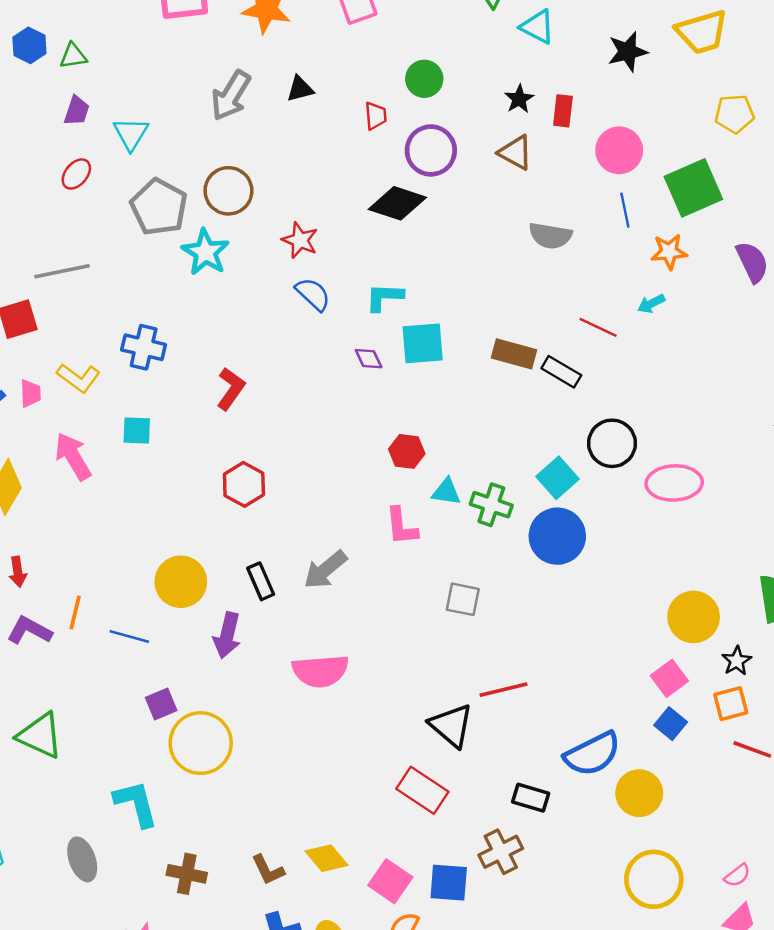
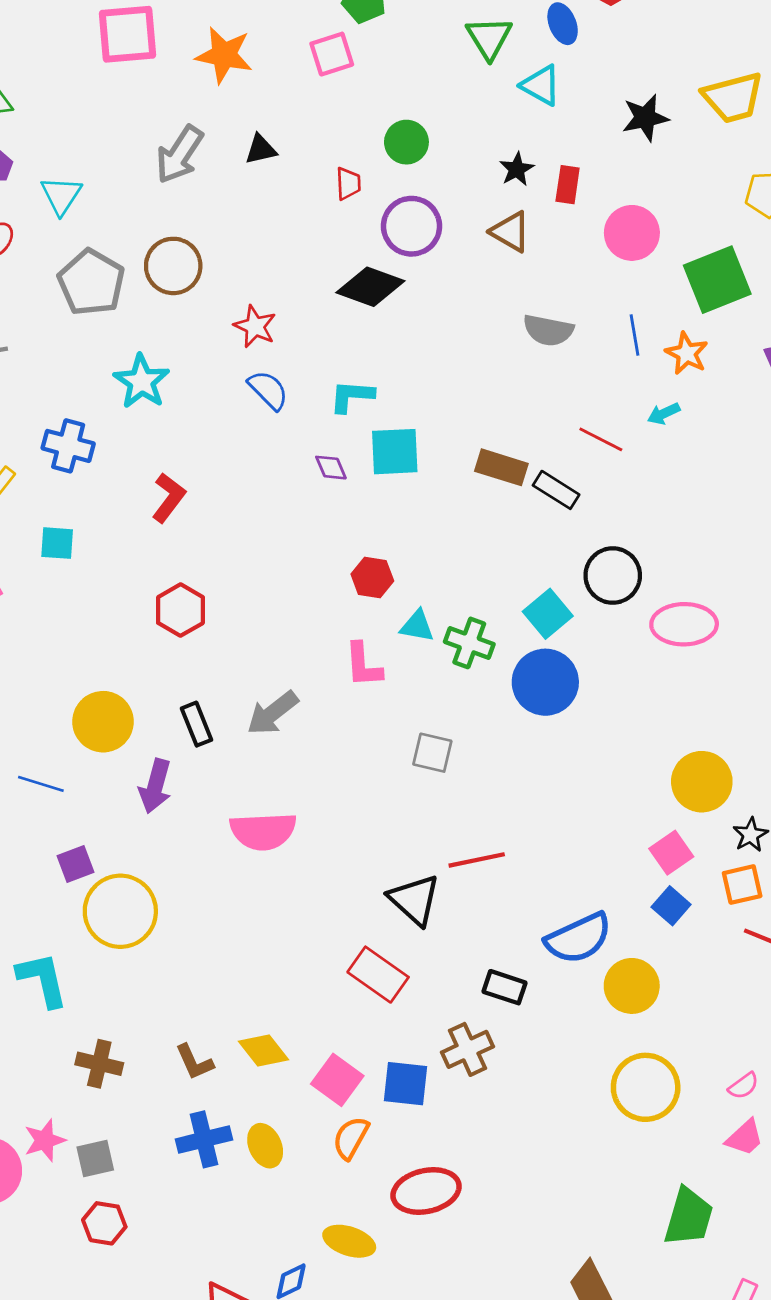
blue line: (625, 210) -> (635, 335), moved
cyan star: (206, 252) -> (142, 382), moved
orange star: (669, 252) -> (687, 353), turned 30

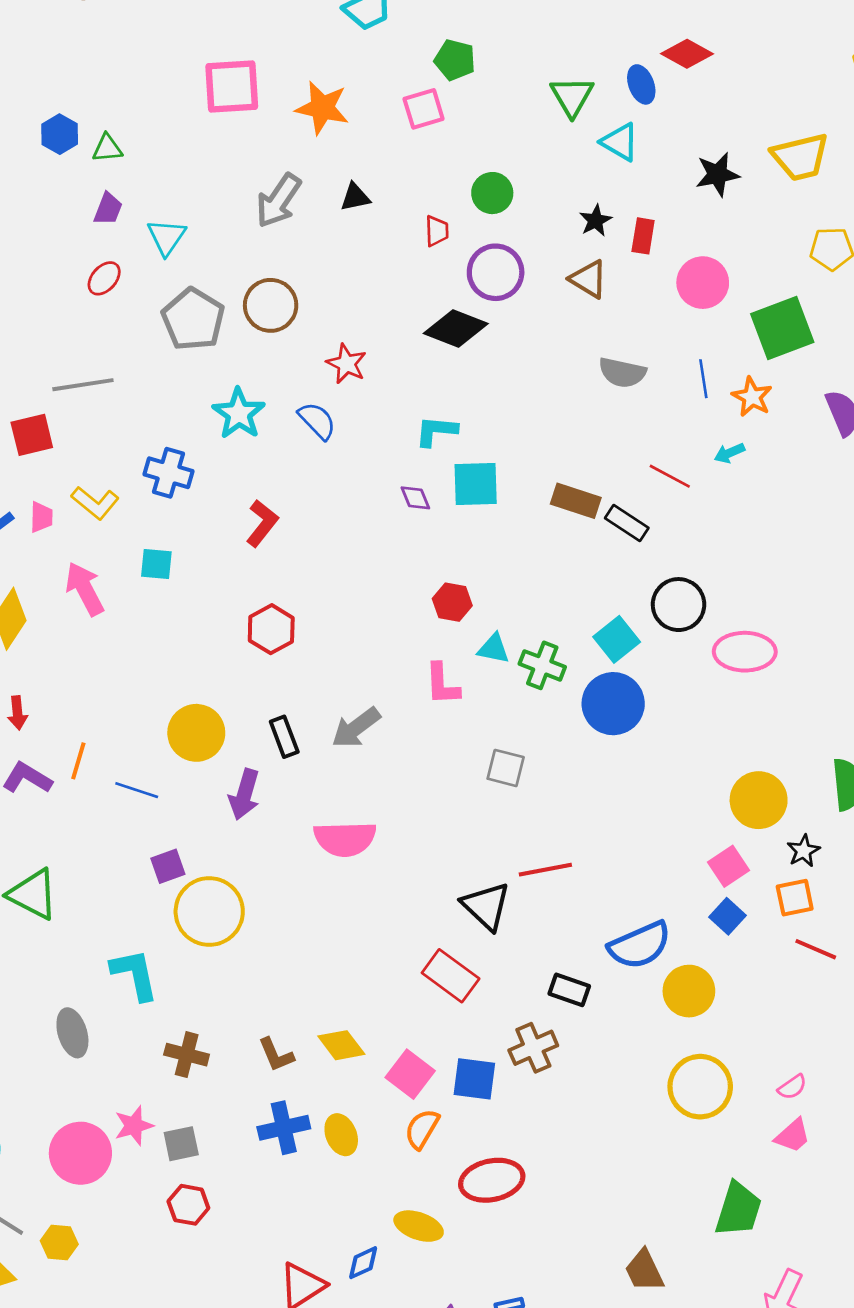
blue semicircle: (268, 390) -> (317, 421), moved

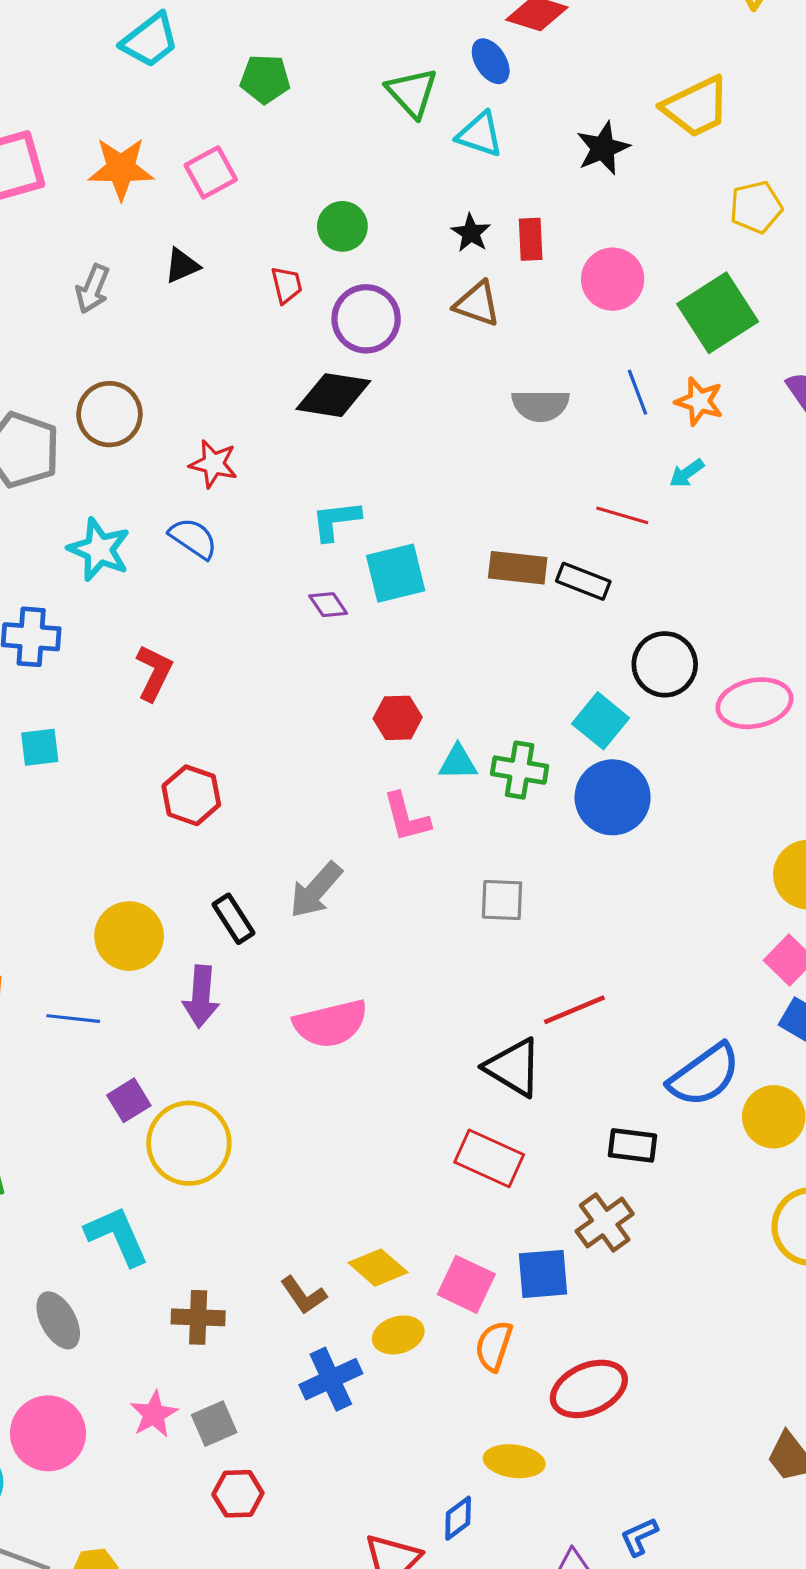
pink square: (424, 109) -> (211, 172), moved
gray arrow: (278, 201) -> (93, 289), size x0.7
yellow ellipse: (341, 1135) -> (398, 1335), moved, turned -72
pink circle: (80, 1153) -> (48, 1433), moved

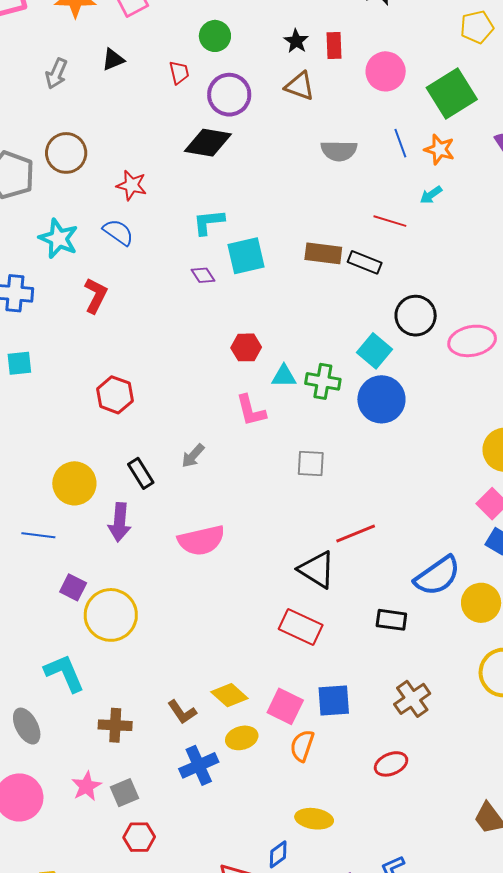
red L-shape: (154, 673) -> (96, 295), moved
gray arrow: (316, 890) -> (193, 456), size x0.7
purple square: (129, 1100) -> (73, 587), turned -32
brown cross: (605, 1223) -> (412, 699), moved
red ellipse: (589, 1389) -> (391, 764), moved, size x0.7

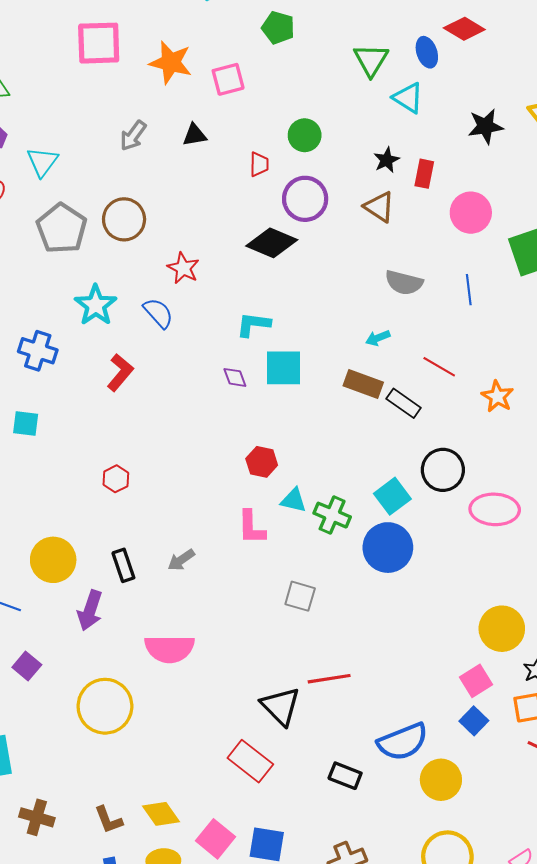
orange star: (439, 149) -> (497, 396), moved
cyan arrow: (431, 195) -> (378, 338), moved
red hexagon: (115, 395) -> (116, 479), size x0.7
yellow circle: (111, 615) -> (105, 706), moved

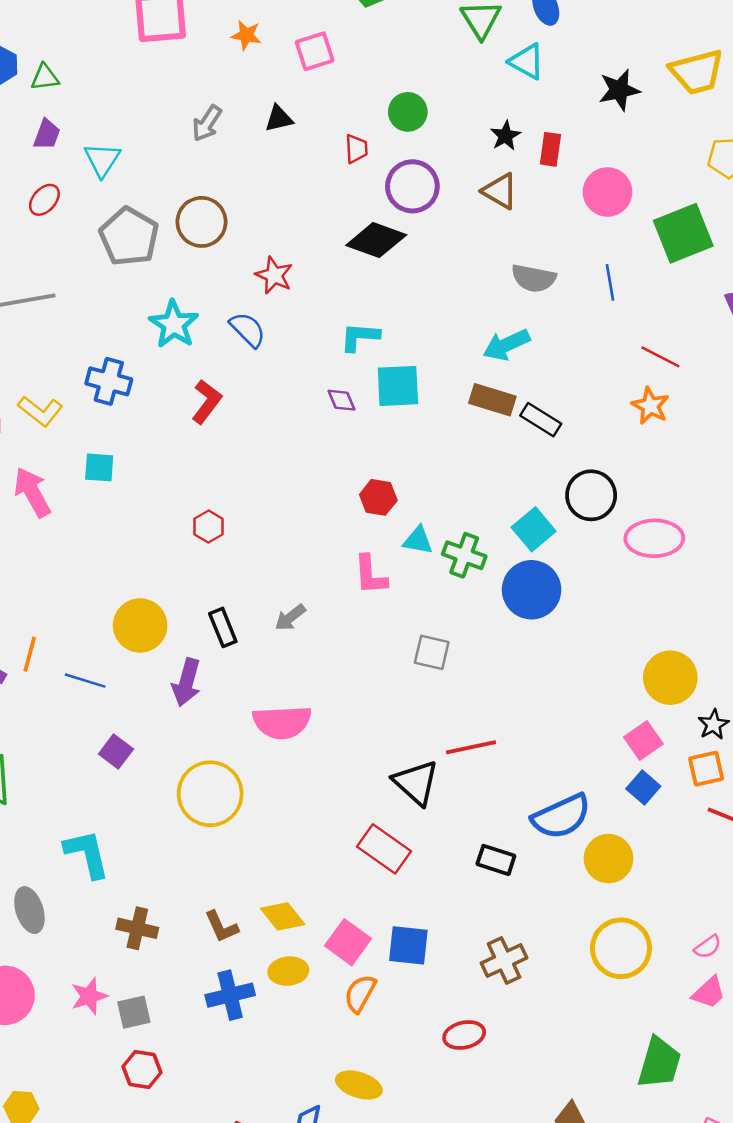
orange star: (171, 63) -> (246, 35), size x0.6
cyan arrow: (378, 338) -> (506, 345), size x1.6
red line: (439, 367) -> (660, 357), moved

